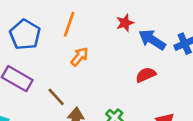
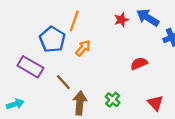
blue pentagon: (25, 35) -> (52, 39), moved
blue arrow: (152, 40) -> (148, 18), moved

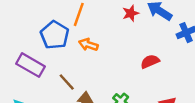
orange arrow: (83, 48) -> (88, 45), turned -112

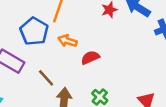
red semicircle: (150, 61) -> (90, 58), moved

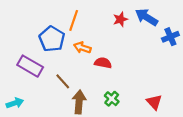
red semicircle: (90, 58) -> (103, 63), turned 35

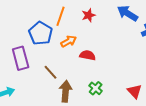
red star: (120, 19) -> (89, 15), moved
orange arrow: (82, 48) -> (69, 41), turned 133
purple rectangle: (30, 66) -> (21, 58), turned 45

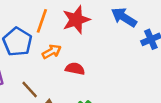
red star: (89, 15) -> (76, 20), size x1.6

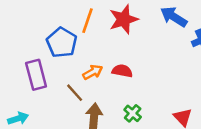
orange arrow: (52, 52) -> (93, 72), moved

